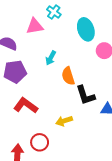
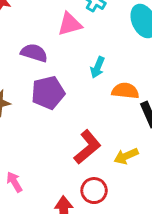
orange semicircle: (68, 76) -> (125, 91), turned 120
red L-shape: (26, 105) -> (87, 147), moved, turned 110

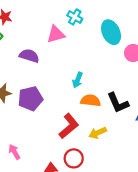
cyan arrow: (98, 67) -> (78, 80), moved
orange semicircle: (125, 91) -> (91, 101), moved
purple pentagon: (48, 93) -> (30, 99), moved

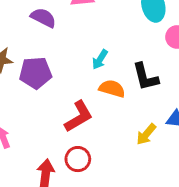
black L-shape: (118, 103) -> (145, 77), moved
yellow arrow: (98, 133) -> (146, 134), moved, turned -36

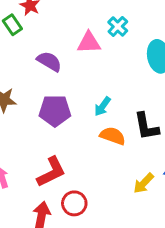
purple pentagon: (35, 73) -> (55, 111), moved
red L-shape: (79, 116) -> (51, 172), moved

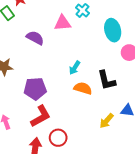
purple pentagon: (55, 111) -> (35, 89), moved

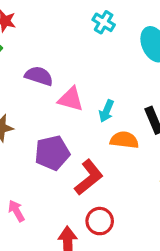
pink triangle: (63, 23) -> (71, 99), moved, turned 30
red L-shape: (41, 116) -> (89, 177), moved

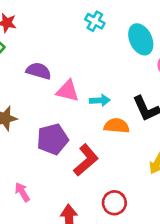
cyan arrow: (106, 111) -> (100, 100), turned -114
red circle: (100, 221) -> (114, 203), moved

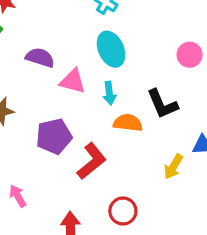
cyan ellipse: (141, 39) -> (111, 49), moved
cyan arrow: (100, 100) -> (109, 93), turned 84

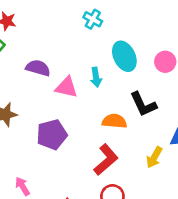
cyan ellipse: (111, 49) -> (124, 56), moved
cyan arrow: (109, 93) -> (96, 77), moved
red L-shape: (92, 161) -> (106, 160), moved

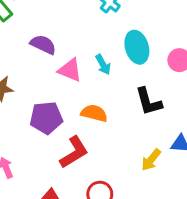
cyan arrow: (96, 77) -> (103, 65), turned -30
orange semicircle: (114, 121) -> (94, 113), moved
red L-shape: (106, 160) -> (74, 152), moved

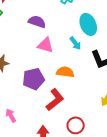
purple semicircle: (43, 45) -> (37, 22), moved
cyan arrow: (103, 65) -> (75, 43), moved

